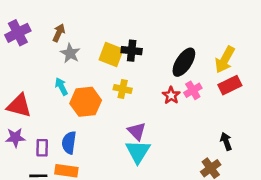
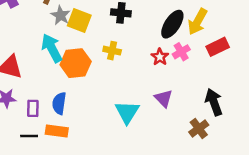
yellow square: (111, 55) -> (79, 20), moved
yellow arrow: (225, 60) -> (198, 22), moved
cyan arrow: (61, 86) -> (52, 48), size x1.6
purple triangle: (137, 131) -> (164, 98), moved
black arrow: (226, 141) -> (214, 102), size x1.5

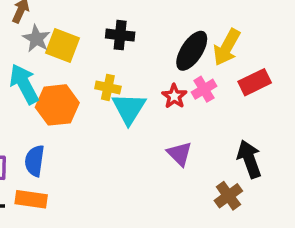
cyan triangle: (127, 112) -> (129, 108), moved

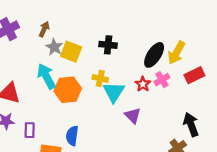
purple triangle: (180, 154) -> (133, 116), moved
blue semicircle: (35, 161) -> (72, 136), moved

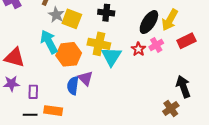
yellow cross: (100, 79) -> (99, 44), size x1.5
purple triangle: (133, 116) -> (85, 78), moved
blue semicircle: (72, 136) -> (73, 86), moved

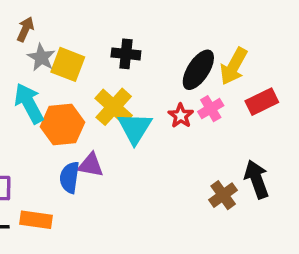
yellow cross: (99, 44) -> (114, 107), turned 30
purple triangle: (85, 78) -> (91, 165), turned -35
brown cross: (171, 108) -> (223, 195), moved

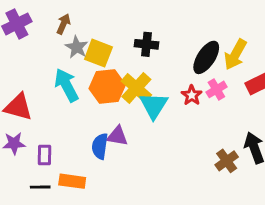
orange hexagon: (62, 124) -> (107, 87), moved

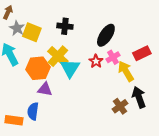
yellow arrow: (235, 54) -> (126, 71), moved, turned 120
orange hexagon: (107, 87) -> (38, 68), moved
blue semicircle: (100, 146) -> (33, 111), moved

